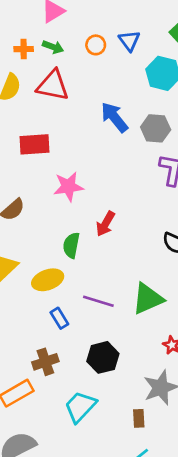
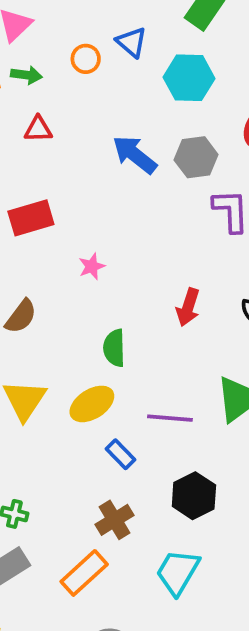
red triangle: (53, 85) -> (38, 129), size x0.6
pink star: (68, 187) -> (92, 266), size x0.6
red arrow: (105, 224) -> (188, 307), moved

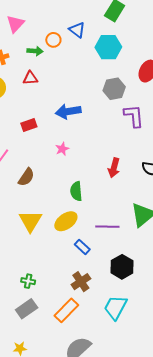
green arrow: (26, 75) -> (35, 51), moved
blue arrow: (135, 155) -> (68, 111), moved, turned -45
red rectangle: (31, 218) -> (29, 125), size x0.7

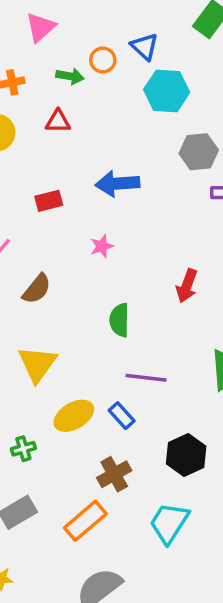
cyan hexagon: (108, 47) -> (167, 91), moved
yellow ellipse: (66, 221) -> (74, 416), moved
purple line: (107, 227) -> (146, 378), moved
green cross: (28, 281) -> (23, 449), moved, turned -32

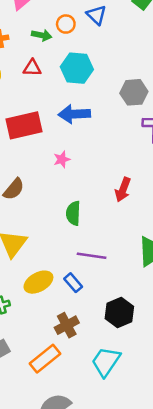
cyan hexagon: (167, 91) -> (77, 68), moved
red rectangle: (49, 201) -> (24, 125), size x1.8

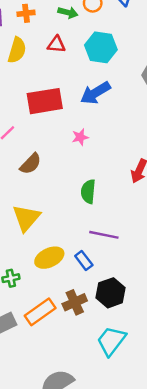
blue arrow: (74, 114) -> (95, 93), turned -32
black hexagon: (119, 313) -> (111, 293), moved
orange rectangle: (45, 359) -> (40, 312), moved

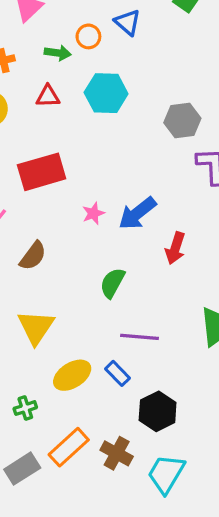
blue arrow: (95, 93) -> (137, 213), moved
green semicircle: (88, 191) -> (112, 283), turned 30
brown cross: (75, 302) -> (117, 453), moved, turned -30

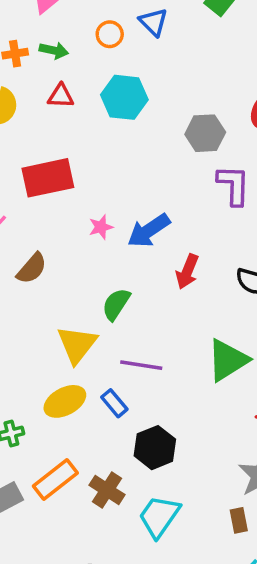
green arrow: (58, 53) -> (54, 50), moved
yellow triangle: (36, 327) -> (77, 344), moved

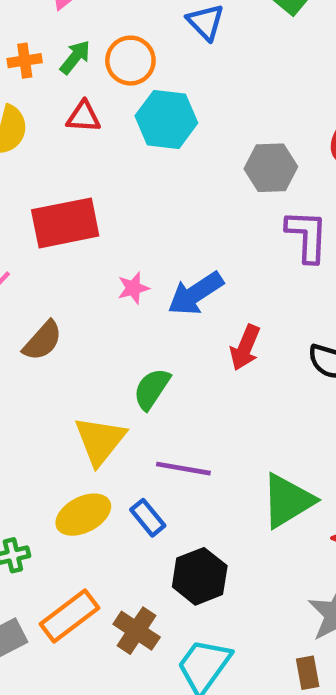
orange circle: (110, 34) -> (130, 61), moved, size x1.4
green arrow: (54, 50) -> (75, 57), turned -64
green triangle: (228, 360) -> (288, 501), moved

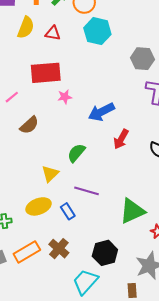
red triangle: (83, 117) -> (53, 33), moved
pink star: (133, 288) -> (65, 97), moved
yellow triangle: (100, 441) -> (50, 174), size x0.7
black hexagon: (200, 576) -> (105, 253), moved
brown cross: (137, 631) -> (59, 249), moved

